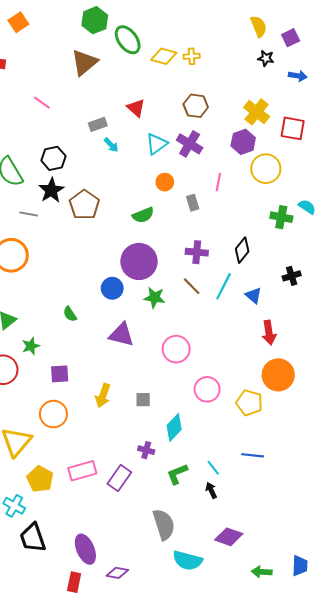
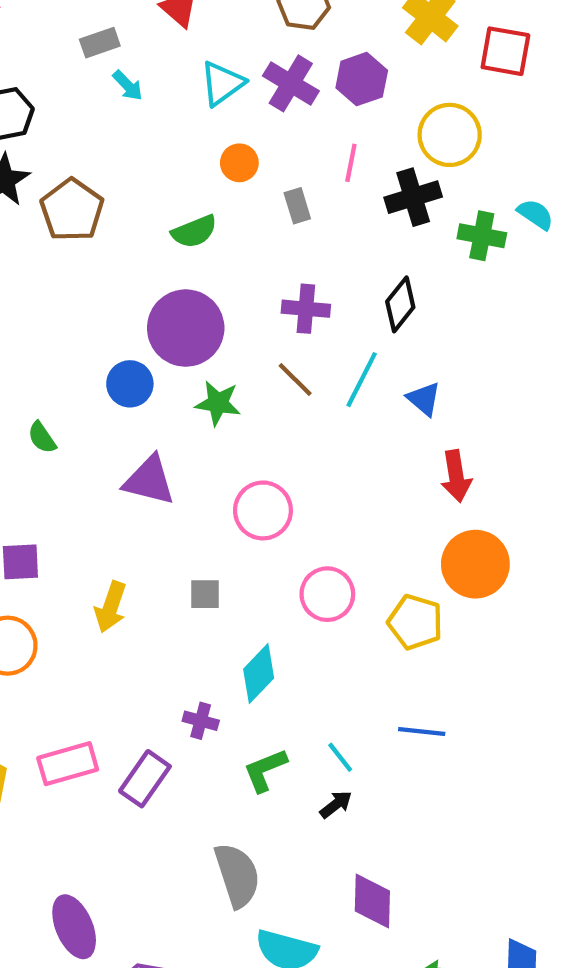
purple hexagon: (243, 142) -> (362, 79), moved
black cross: (292, 276) -> (413, 197), moved, size x1.4
gray square: (143, 400) -> (205, 594), moved
black arrow: (211, 490) -> (336, 804), turned 77
purple diamond: (229, 537) -> (372, 901), turned 72

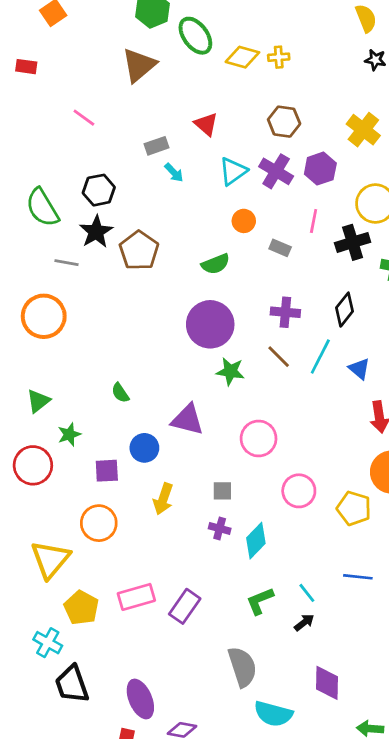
gray rectangle: (297, 206) -> (280, 248), turned -50
blue circle: (130, 384) -> (144, 448), moved
purple cross: (201, 721) -> (220, 528), moved

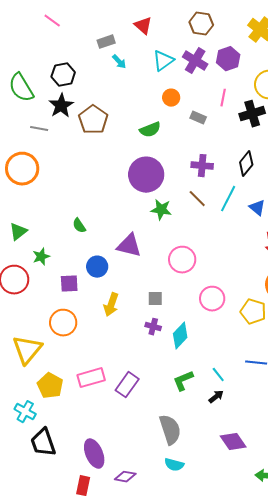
purple diamond: (327, 683) -> (233, 442), turned -36
cyan semicircle: (273, 714) -> (174, 465), moved, size x0.7

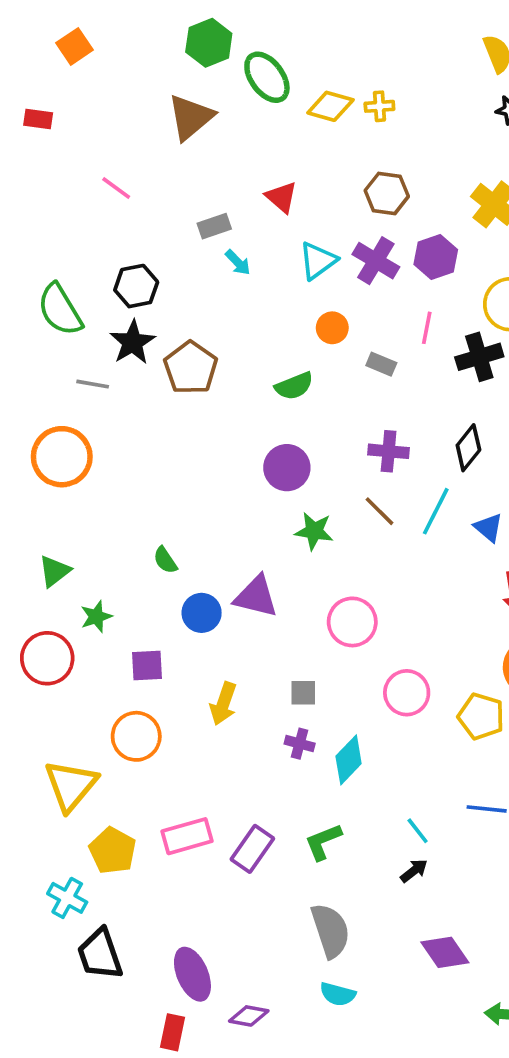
purple circle: (146, 175) -> (287, 468), size x0.7
blue circle: (97, 267) -> (202, 613), moved
green L-shape: (183, 381) -> (323, 842), moved

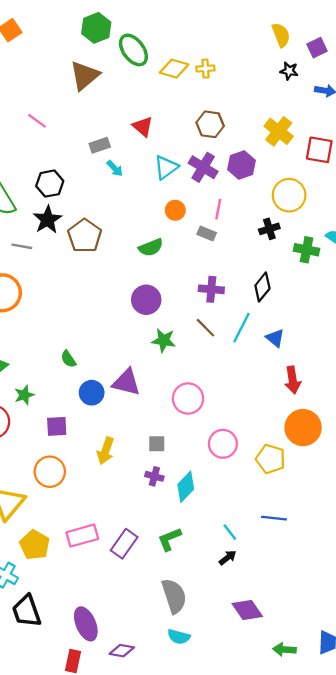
pink line: (427, 328) -> (218, 209), moved
black cross: (479, 357) -> (269, 229), size x0.7

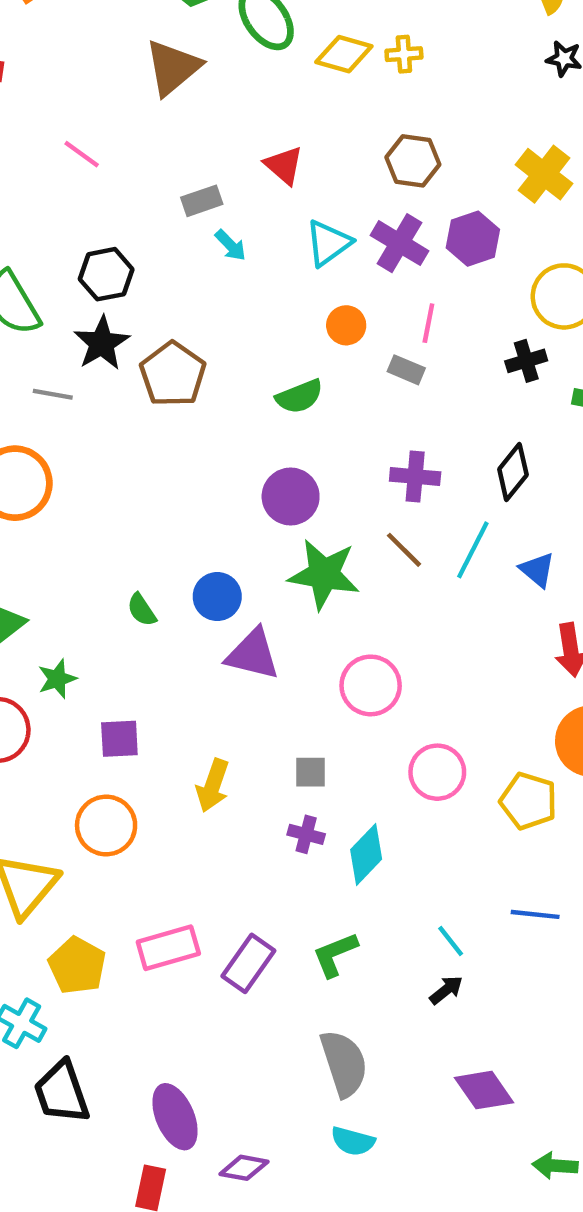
green star: (164, 340) -> (324, 574), size x1.5
blue circle: (92, 393) -> (217, 597), moved

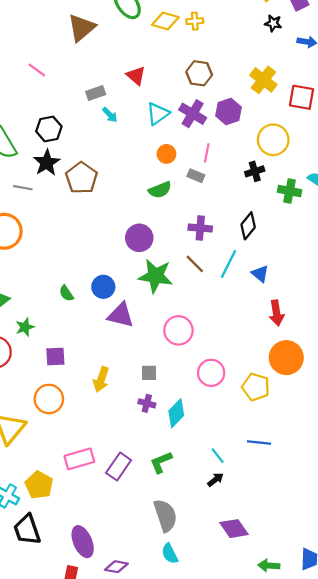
green semicircle: (299, 396) -> (160, 190), moved
yellow pentagon: (77, 966) -> (39, 485), moved
cyan semicircle: (353, 1141) -> (170, 554), turned 48

